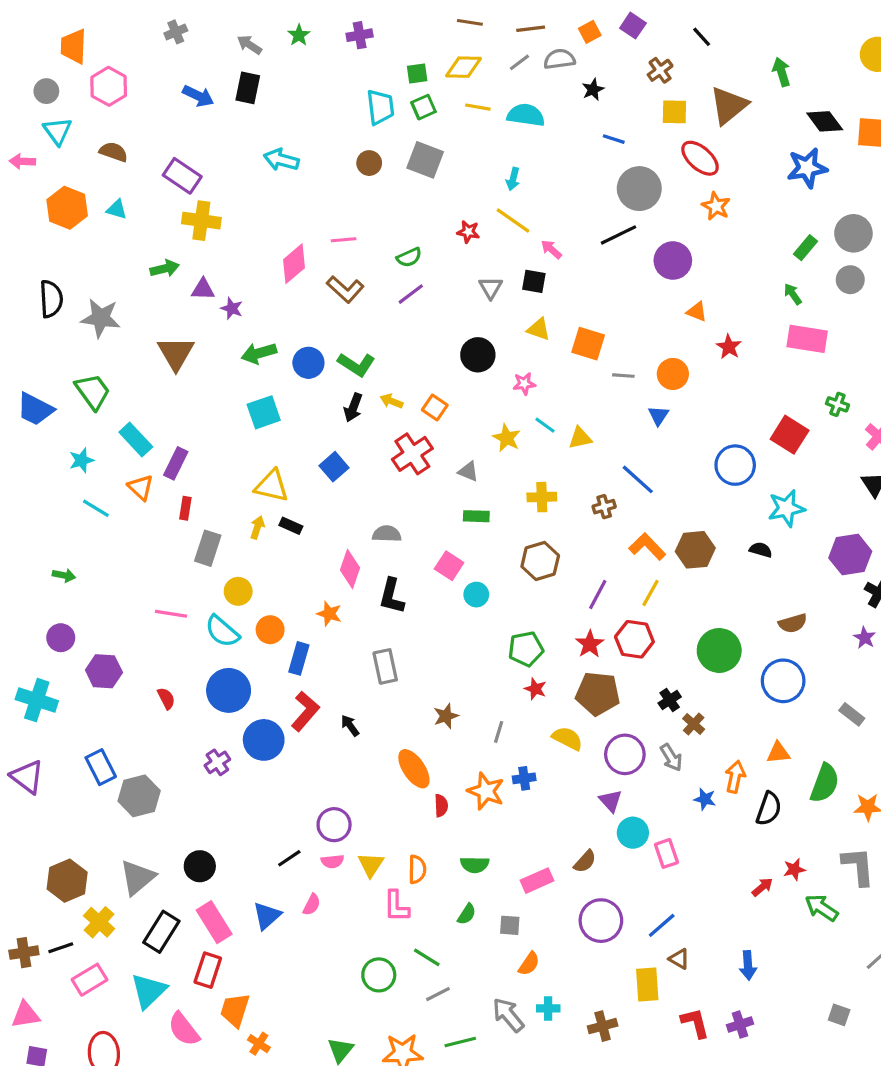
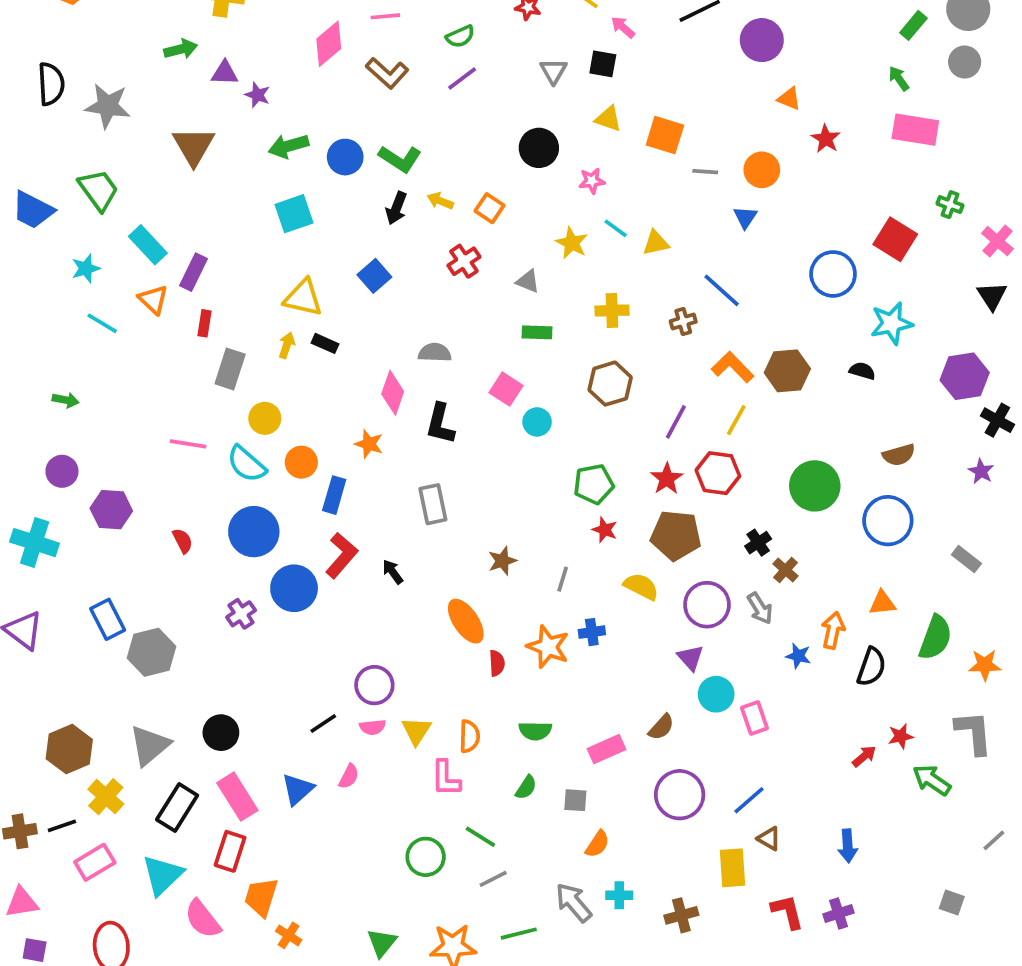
red cross: (412, 454) -> (464, 261), size x0.7

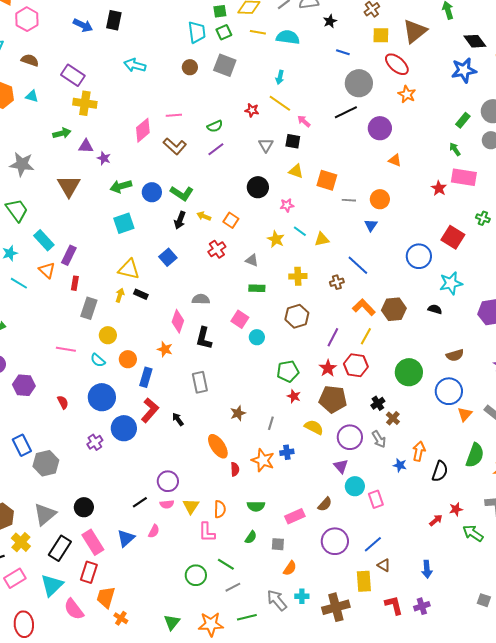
red star: (826, 139) -> (439, 188), moved
cyan semicircle: (247, 464) -> (98, 360), size x0.7
orange triangle: (882, 603) -> (465, 414), moved, turned -42
brown cross: (681, 915) -> (336, 607), size x1.5

